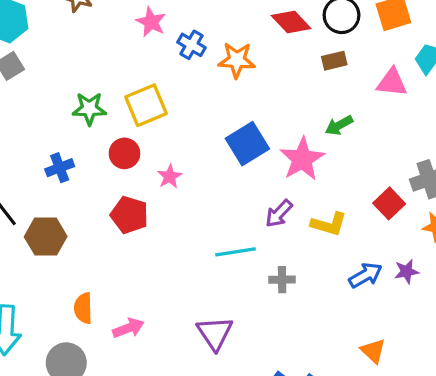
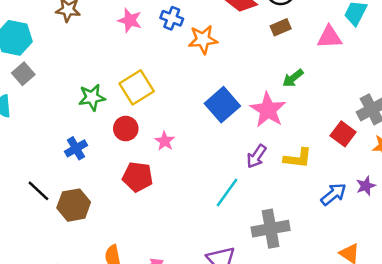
blue cross: (191, 45) -> (172, 18), moved
cyan line: (235, 252) -> (227, 192), turned -36
gray cross: (282, 280) -> (271, 229), moved, size x1.8

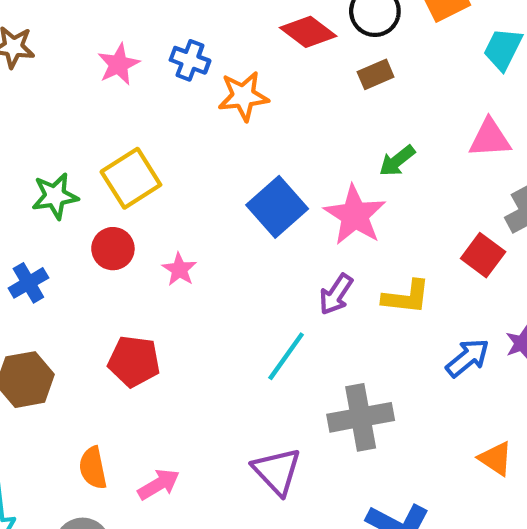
pink star: (130, 20) -> (118, 64), turned 30
pink triangle: (329, 37) -> (490, 138), moved
red pentagon: (138, 177) -> (134, 361), moved

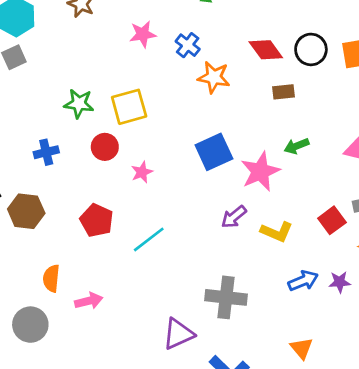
brown rectangle: (376, 74) -> (283, 92), moved
cyan line: (286, 356) -> (149, 239), moved
purple triangle: (277, 471) -> (178, 334), moved, turned 32

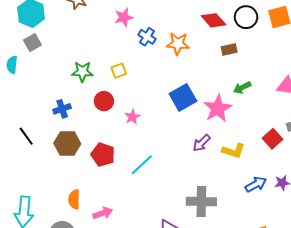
blue cross: (188, 45) -> (147, 37), moved
yellow square: (129, 107) -> (119, 71), size x0.6
brown hexagon: (26, 211) -> (67, 144), moved

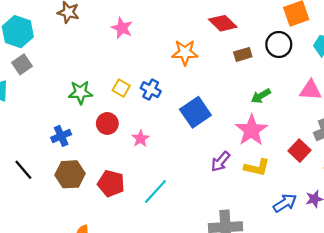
pink star: (124, 17) -> (122, 28), turned -30
black circle: (246, 17) -> (279, 45), moved
blue cross: (147, 37) -> (151, 90), moved
yellow square: (119, 71) -> (121, 88), turned -35
pink star: (218, 108) -> (251, 130), moved

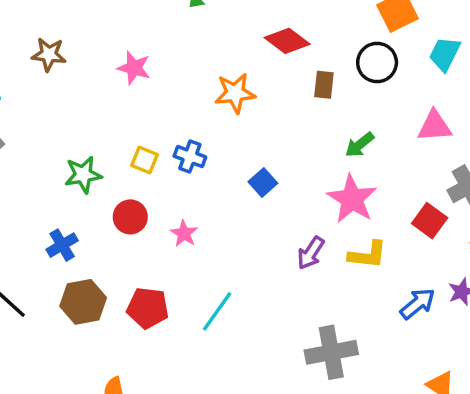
brown rectangle: (243, 54) -> (324, 85), turned -60
blue square: (195, 112) -> (263, 182), size x0.6

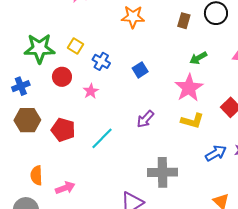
blue cross: (190, 157) -> (101, 61), moved
green star: (83, 175) -> (39, 48), size x1.4
purple arrow: (311, 253) -> (145, 119), moved

